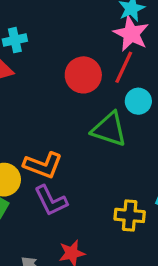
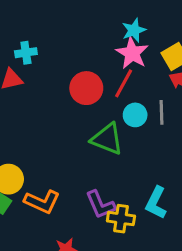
orange L-shape: (43, 165) -> (42, 202), moved
purple L-shape: (51, 201) -> (100, 205), moved

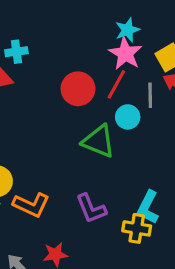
gray line: (161, 112) -> (150, 95), moved
yellow cross: (121, 219) -> (137, 228), moved

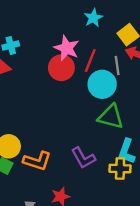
pink star: (125, 53) -> (67, 48), moved
cyan circle: (128, 117) -> (102, 84), size x1.5
green triangle: (99, 141) -> (111, 117), moved

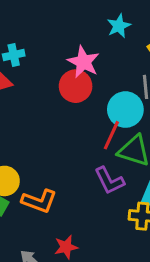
red line: (90, 60) -> (111, 135), moved
purple L-shape: (83, 158) -> (109, 181), moved

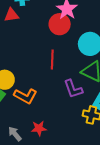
red line: (111, 135) -> (52, 60), moved, turned -30

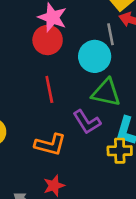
orange L-shape: (26, 96) -> (50, 145), moved

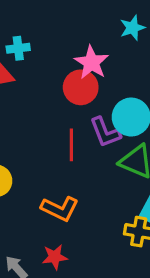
purple L-shape: (87, 122) -> (105, 132), moved

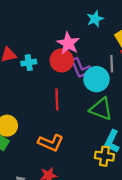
cyan cross: (18, 48) -> (29, 63), moved
purple L-shape: (105, 132) -> (81, 68), moved

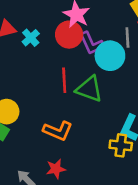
cyan cross: (29, 63) -> (31, 38), turned -32
green triangle: (101, 109) -> (89, 89), moved

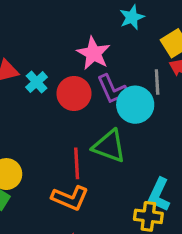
red circle: (69, 35) -> (74, 94), moved
red line: (64, 80) -> (77, 163), moved

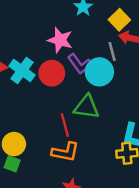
cyan cross: (37, 82) -> (22, 71), size x1.5

